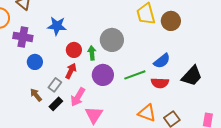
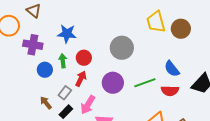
green arrow: (92, 53) -> (63, 61), moved
blue semicircle: (162, 61) -> (172, 69), turned 90

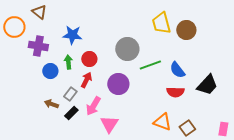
green line: (145, 83) -> (150, 65), moved
brown arrow: (46, 103) -> (51, 104), turned -32

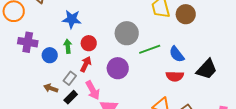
purple cross: (38, 46) -> (28, 42), moved
pink arrow: (93, 106) -> (93, 90), turned -60

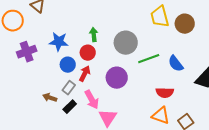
blue star: (72, 19) -> (59, 42), moved
purple cross: (28, 42) -> (27, 52), turned -30
green arrow: (68, 46) -> (94, 35), moved
blue circle: (50, 55) -> (68, 65), moved
red semicircle: (175, 76) -> (165, 93), moved

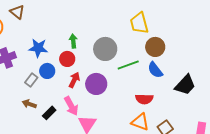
brown circle: (185, 24) -> (155, 47), moved
red arrow: (85, 74) -> (74, 80), moved
gray rectangle: (69, 88) -> (31, 80), moved

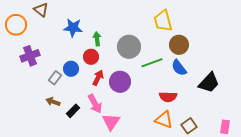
blue star: (38, 48) -> (73, 28), moved

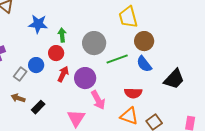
pink arrow: (95, 104) -> (98, 100), moved

